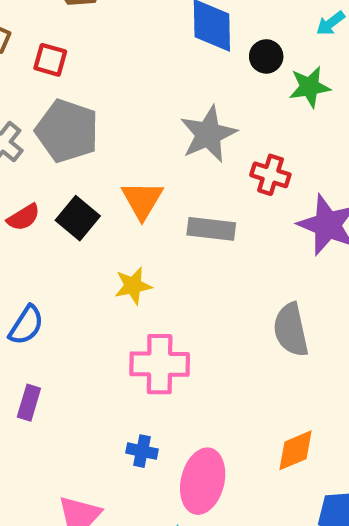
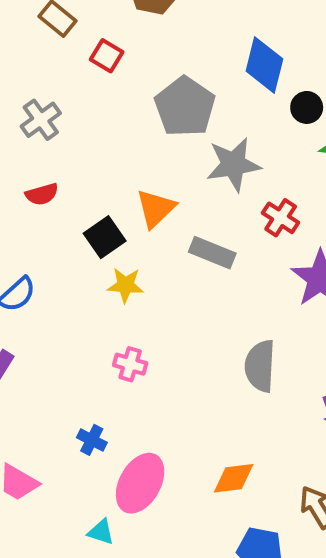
gray pentagon: (67, 131) -> (185, 107), moved
black square: (78, 218) -> (105, 237), moved
pink cross: (160, 364) -> (130, 364), size x0.6

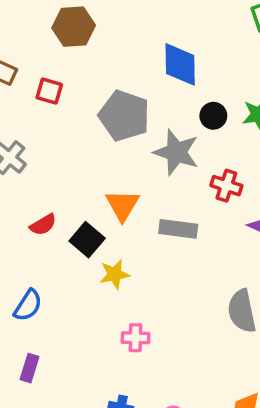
black circle: (307, 107) -> (213, 116), moved
gray star: (233, 164) -> (176, 152), turned -30
red semicircle: (42, 194) -> (43, 225), moved

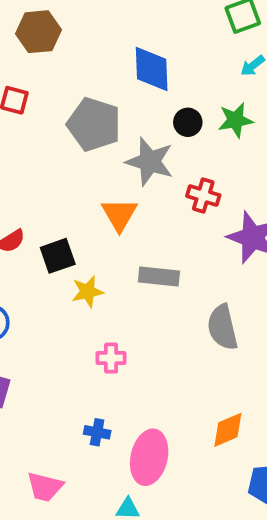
orange triangle: (122, 205) -> (119, 214), moved
gray rectangle: (178, 229) -> (159, 277), moved
black square: (87, 240) -> (58, 256), turned 32

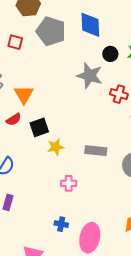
gray pentagon: (94, 124) -> (51, 31), moved
orange triangle: (119, 214) -> (24, 94), moved
gray rectangle: (159, 277) -> (96, 151), moved

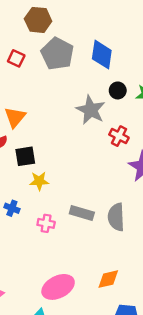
gray rectangle: (96, 151) -> (82, 213), moved
blue cross: (61, 224) -> (12, 208), moved
pink ellipse: (90, 238) -> (58, 287), turned 40

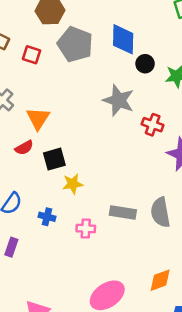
black circle: (118, 90) -> (145, 64), moved

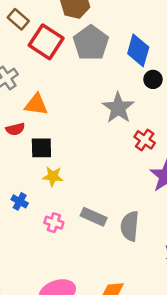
red square: (31, 55) -> (46, 42), size x1.8
orange triangle: (38, 118) -> (36, 105), turned 50

